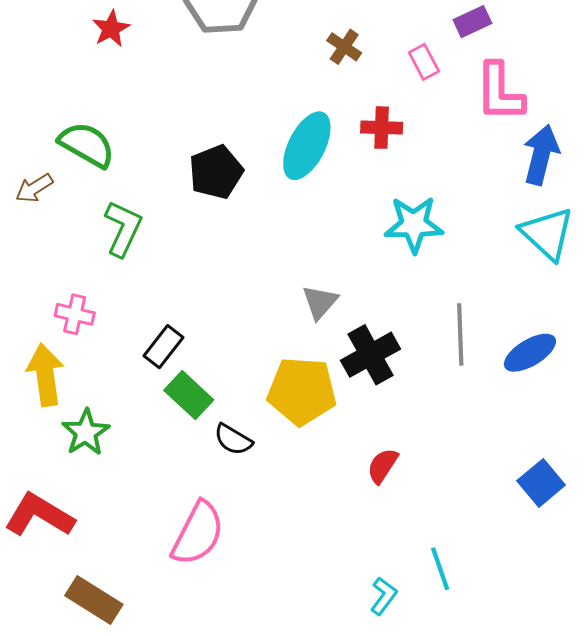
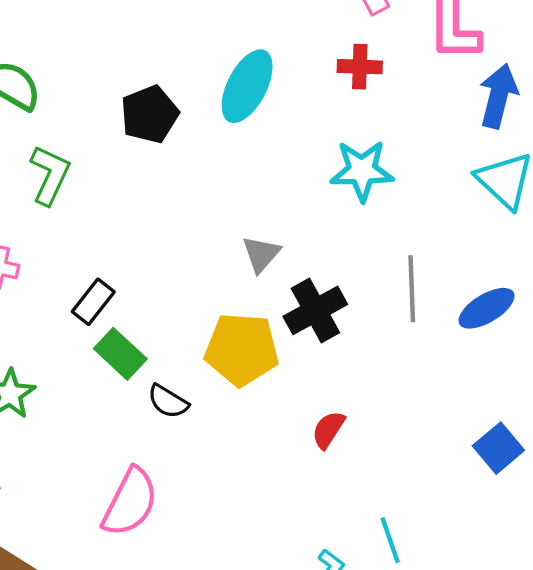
red cross: (382, 128) -> (360, 67), moved

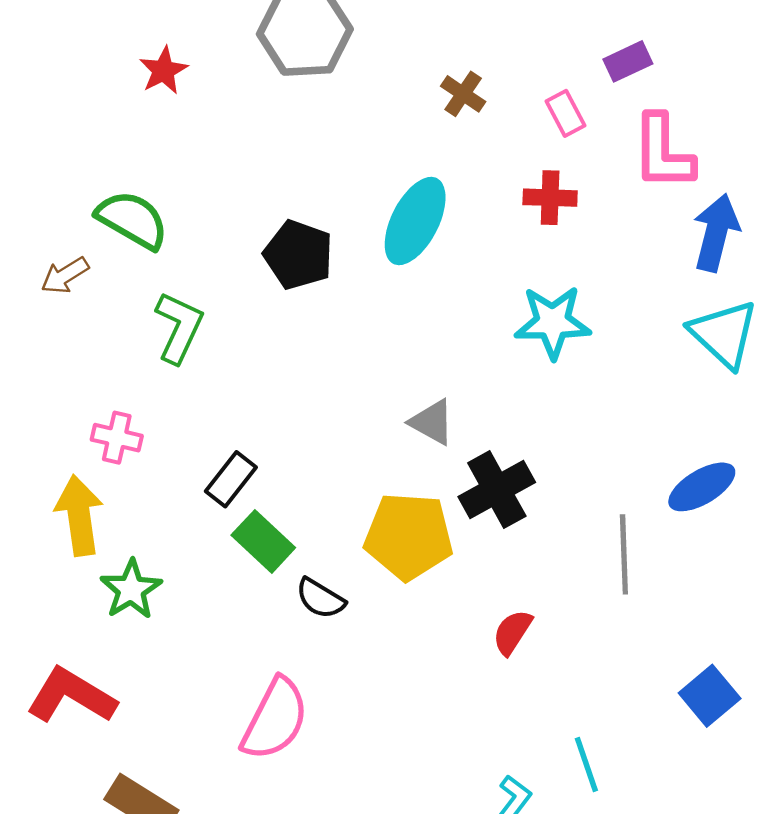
black pentagon: (150, 114) -> (298, 255), turned -30
gray triangle: (261, 254) -> (432, 422), turned -42
gray line: (412, 289) -> (624, 554), moved
blue square: (498, 448) -> (710, 696), moved

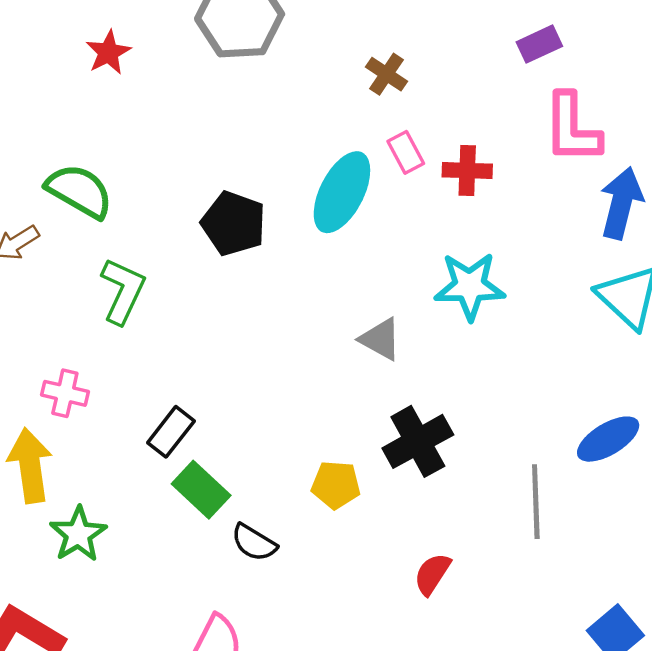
pink rectangle: (566, 113) -> (406, 152), moved
gray triangle: (432, 422) -> (380, 339), moved
yellow pentagon: (409, 536) -> (336, 485), size x0.6

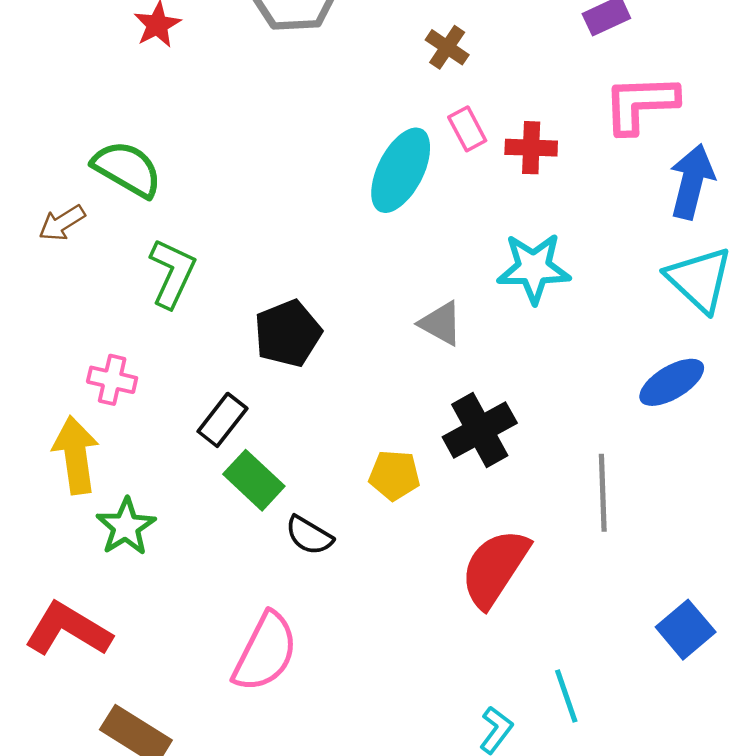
pink L-shape: (572, 128) -> (640, 104), turned 88
black pentagon: (234, 223) -> (288, 333), moved, turned 30
blue ellipse: (608, 439) -> (672, 382), moved
red semicircle: (432, 574) -> (495, 568), size x1.8

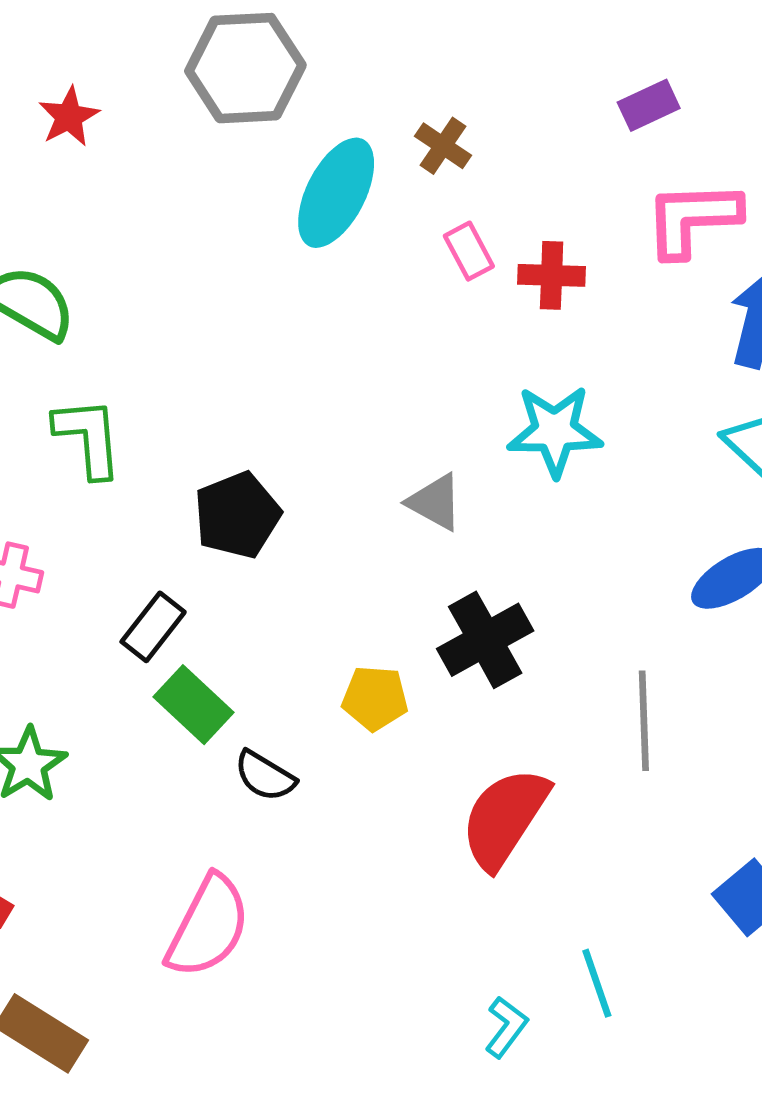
cyan ellipse: (401, 170) -> (336, 193), moved
green L-shape: (172, 273) -> (88, 437), turned -30

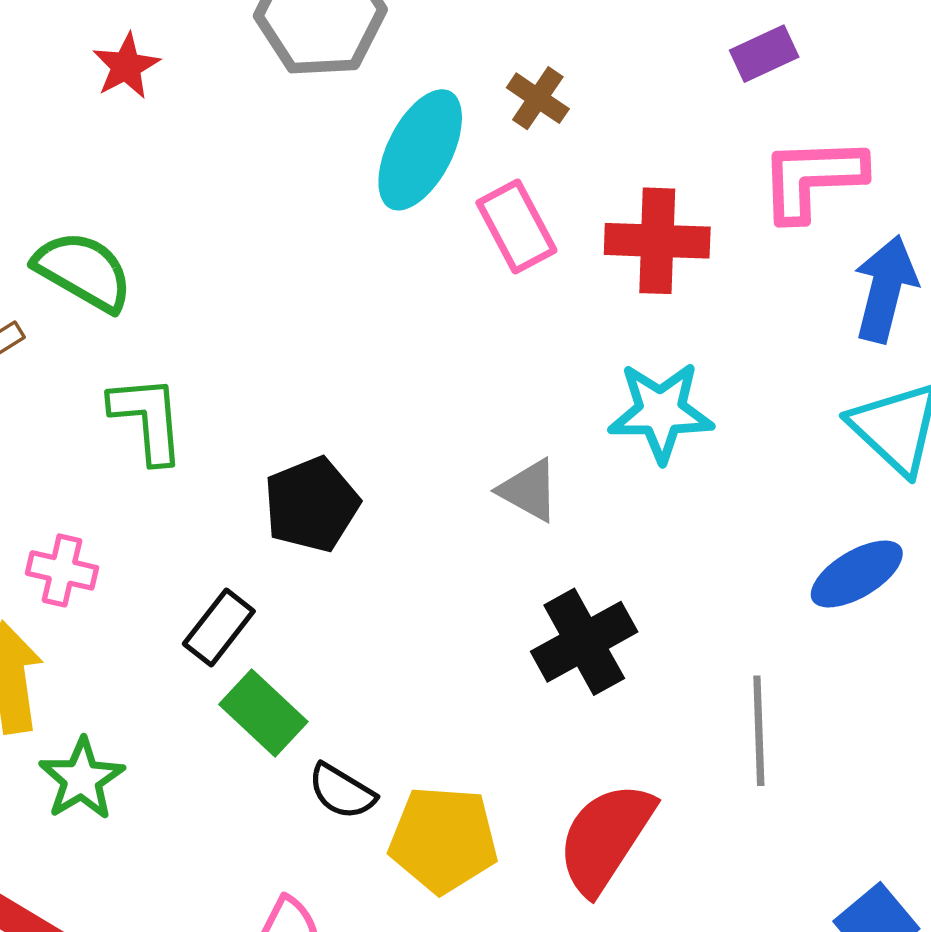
pink rectangle: (469, 251) -> (516, 227), moved, size x1.4
red cross: (552, 275) -> (657, 241), size x1.4
yellow pentagon: (375, 698) -> (443, 840), moved, size x1.5

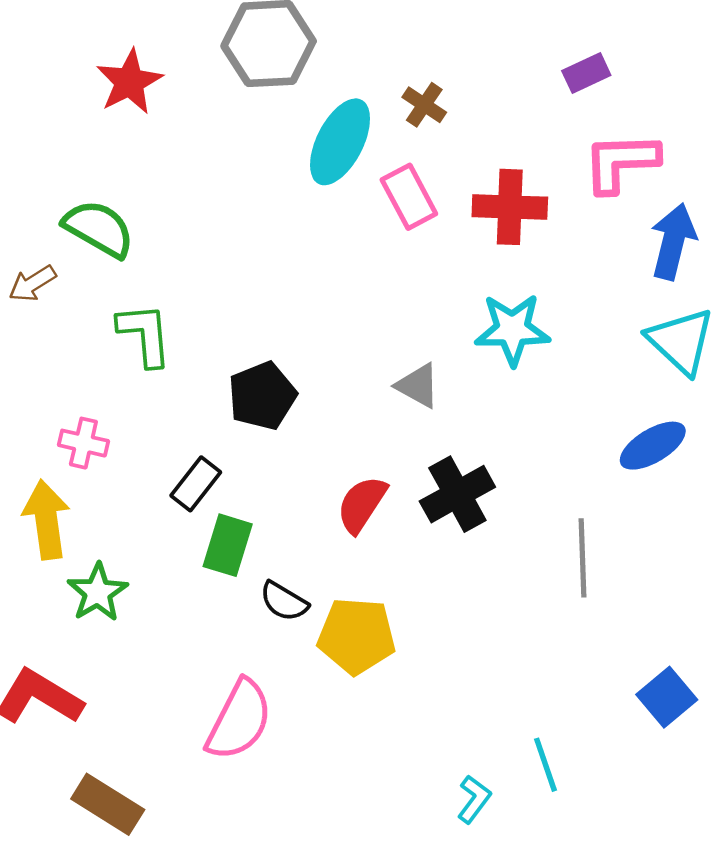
red star: (126, 66) -> (129, 82), size x1.4
green rectangle: (263, 713) -> (228, 545), turned 64
red semicircle: (606, 838) -> (362, 504), moved, size x0.7

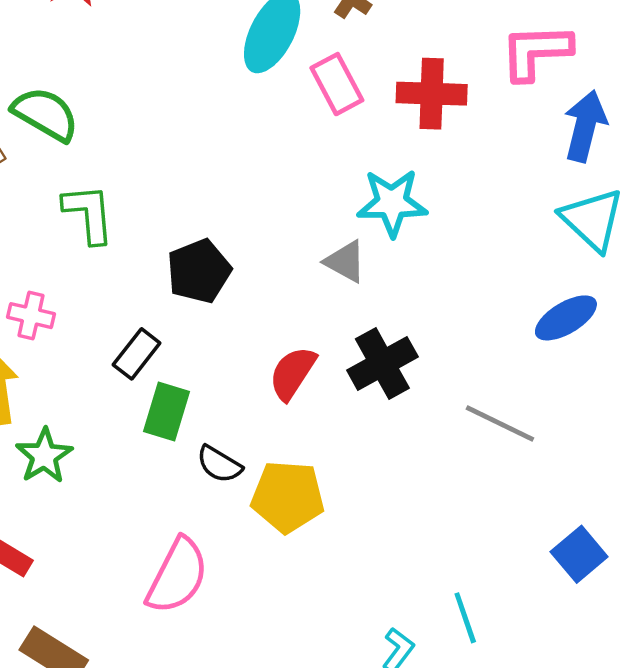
cyan star: (512, 329) -> (392, 203), moved
gray line: (583, 558) -> (500, 423), turned -62

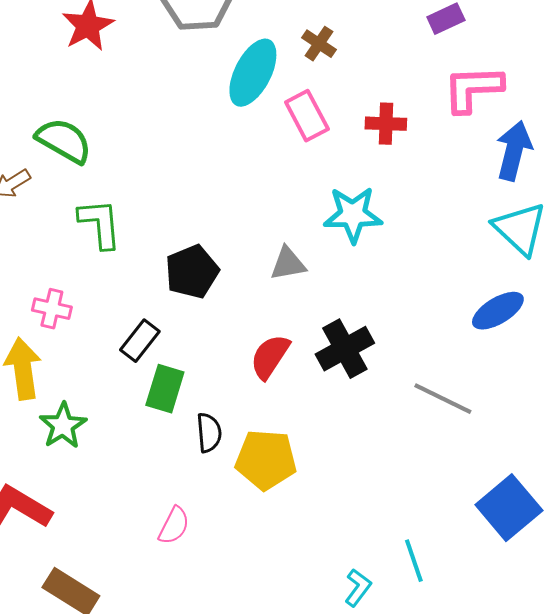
red cross: (432, 94) -> (386, 124), size x0.7
gray triangle: (345, 262) -> (288, 264), moved, turned -39
black semicircle: (219, 464) -> (209, 433), turned -126
blue square: (579, 554) -> (509, 508), size x1.4
pink semicircle: (177, 576) -> (174, 526), size x0.6

